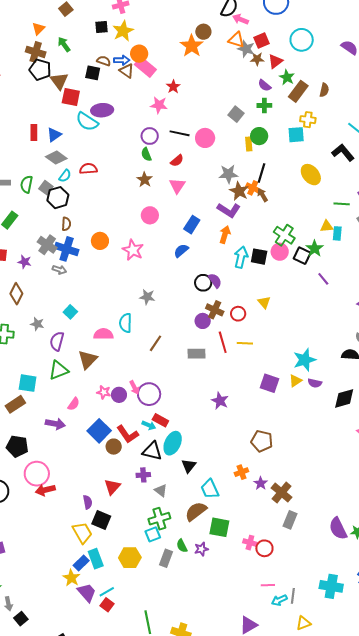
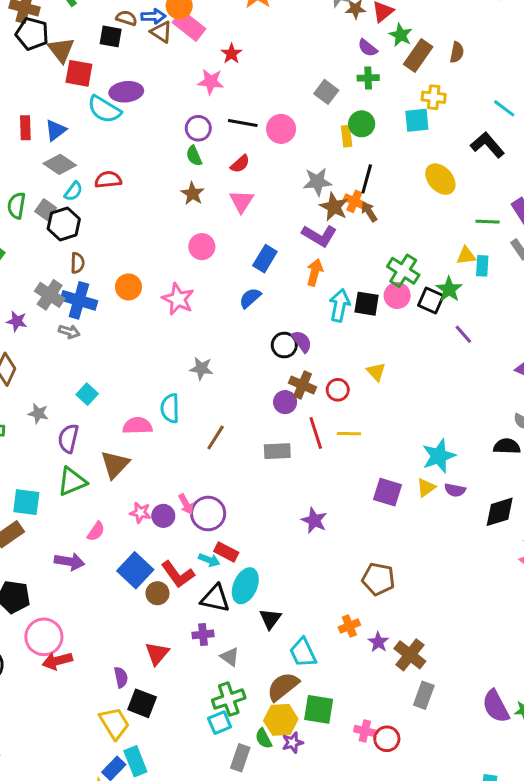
yellow hexagon: (130, 558) -> (281, 720), moved

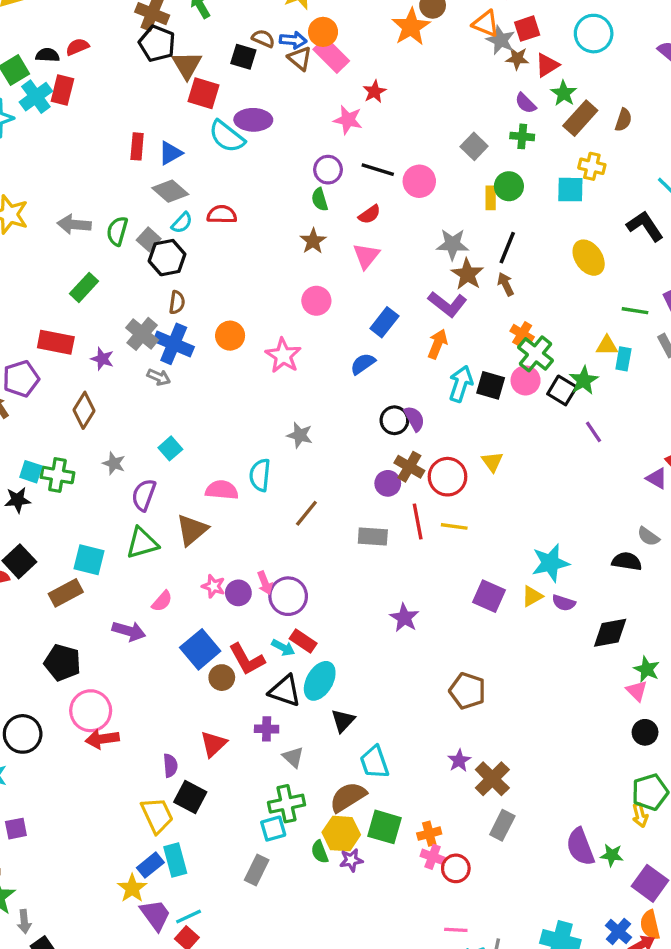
orange cross: (354, 201) -> (522, 334), moved
red circle: (338, 390) -> (448, 477), size x1.5
orange cross: (349, 626) -> (429, 834), moved
gray rectangle: (240, 758) -> (257, 870), moved

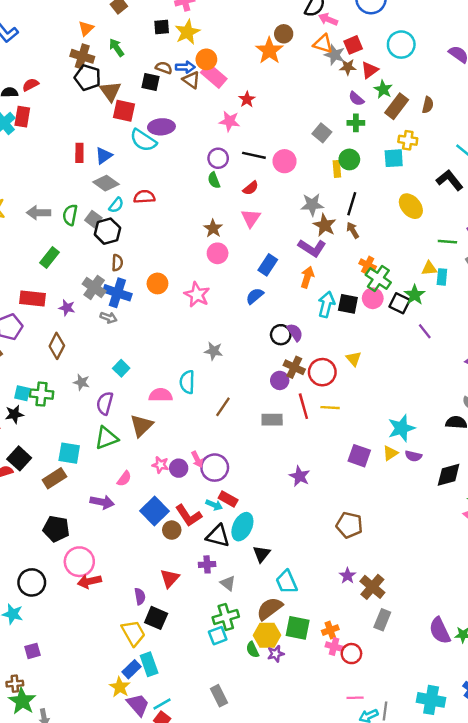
brown star: (313, 241) -> (213, 228), moved
gray rectangle: (257, 870) -> (219, 696), moved, turned -48

